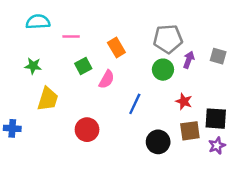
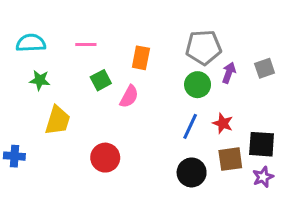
cyan semicircle: (38, 22) -> (31, 43), moved
orange rectangle: (116, 48) -> (141, 58), turned 42
gray square: (218, 56) -> (265, 68), turned -35
blue line: (135, 104) -> (190, 126), moved

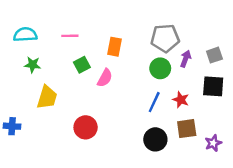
black square: (262, 144) -> (213, 86), moved

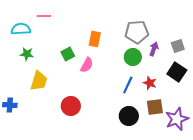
pink line: (70, 36) -> (44, 16), moved
black square: (213, 86) -> (177, 72), turned 30
purple star: (213, 143) -> (177, 119), size x1.6

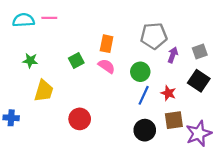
cyan semicircle: (21, 29) -> (24, 20), moved
green circle: (133, 57) -> (140, 72), moved
pink semicircle: (87, 65) -> (107, 66), moved, turned -84

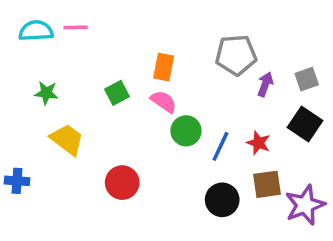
green circle: (140, 72) -> (186, 131), moved
yellow trapezoid: (44, 91) -> (67, 139), turned -70

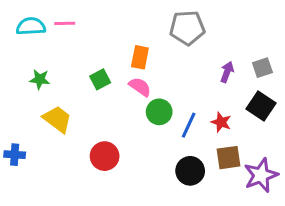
gray pentagon: (236, 55) -> (187, 28), moved

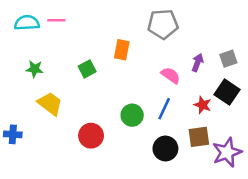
pink semicircle: (140, 87) -> (171, 75), moved
green circle: (159, 112) -> (132, 115), moved
red star: (221, 122) -> (203, 105), moved

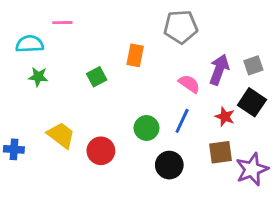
cyan semicircle: (27, 23) -> (30, 44), moved
purple arrow: (197, 63) -> (219, 70), size x1.5
yellow trapezoid: (50, 104) -> (61, 135), moved
black circle: (165, 149) -> (169, 165), moved

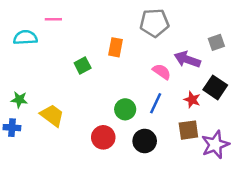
gray square: (253, 65) -> (216, 42), moved
purple arrow: (219, 70) -> (187, 59), turned -90
green star: (38, 77) -> (19, 100), moved
red circle: (101, 151) -> (103, 137), moved

